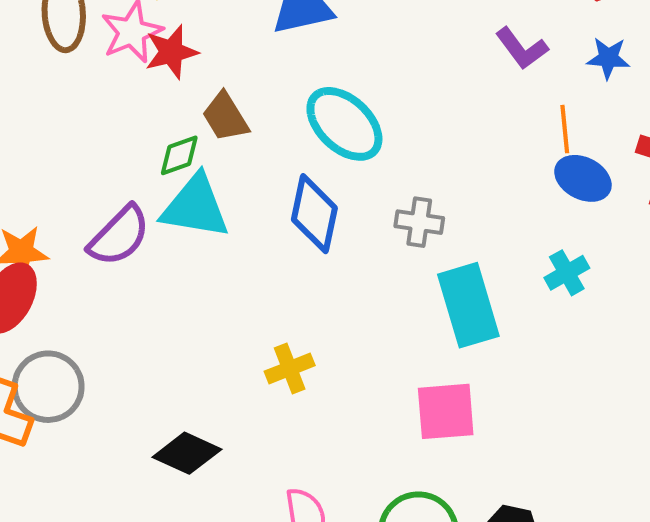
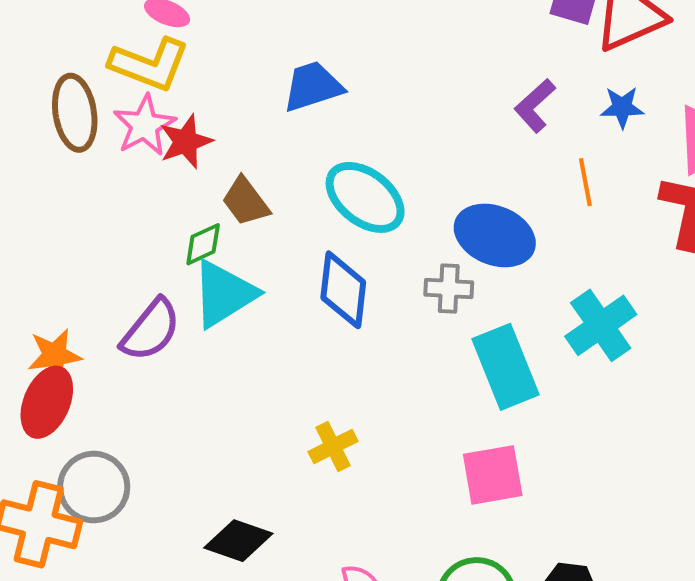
purple L-shape: (522, 48) -> (535, 106), turned 90
blue ellipse: (583, 178) -> (495, 235), moved, size x1.4
cyan triangle: (195, 207) -> (224, 294), turned -36
cyan cross: (567, 273) -> (601, 325), size x1.6

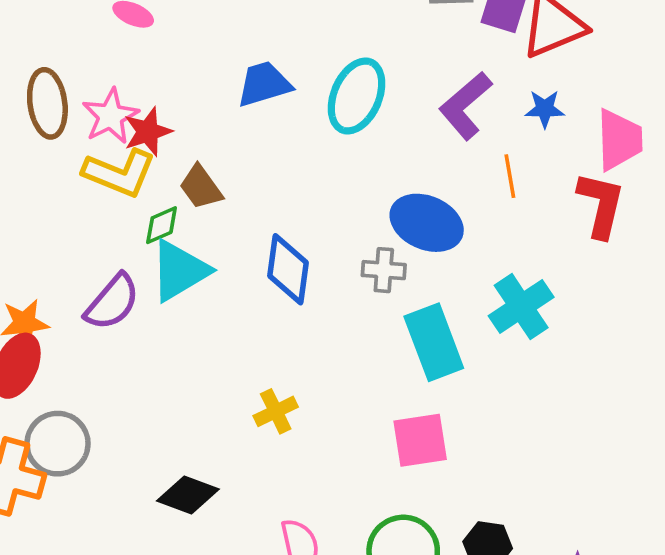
yellow L-shape: (149, 64) -> (119, 173), moved
purple L-shape: (535, 106) -> (465, 106), size x1.4
cyan ellipse: (365, 197) -> (357, 96), moved, turned 74

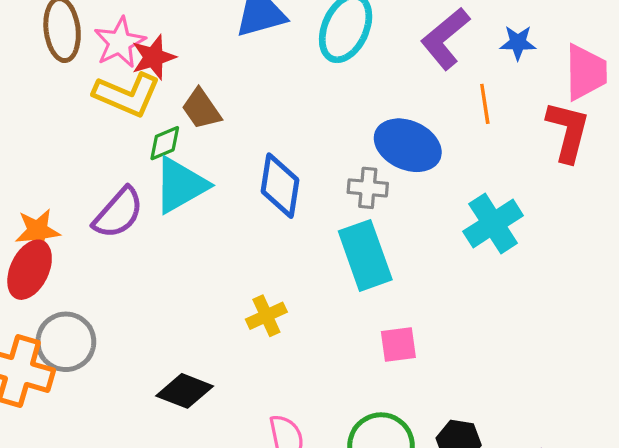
cyan rectangle: (434, 342) -> (365, 255), moved
pink square: (420, 440) -> (398, 344), size x0.7

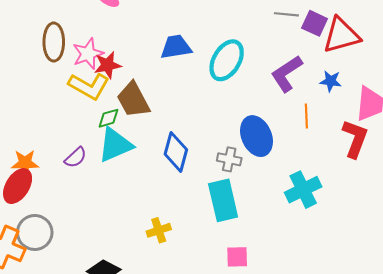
brown trapezoid: (201, 109) -> (133, 100), size x1.4
blue ellipse: (408, 145) -> (256, 136), turned 36
purple semicircle: (118, 213) -> (75, 158), size x0.7

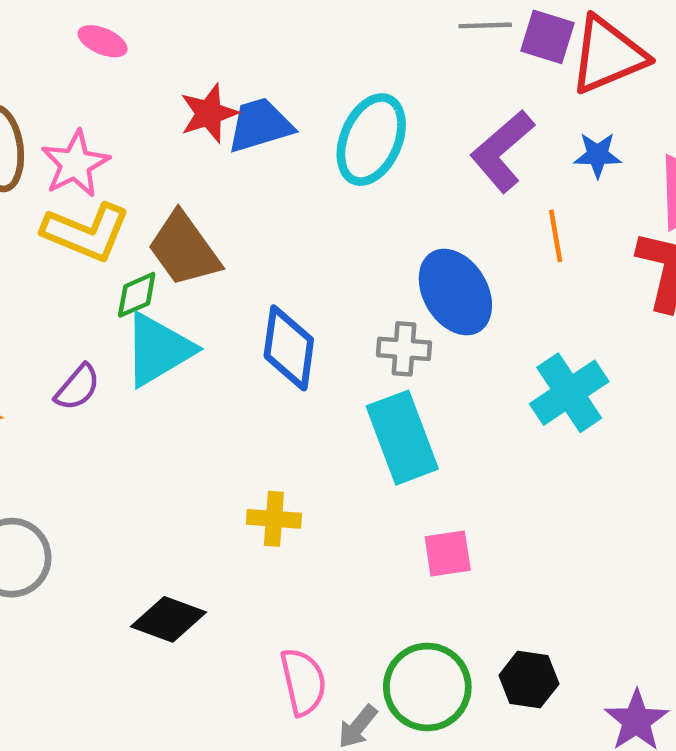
red star: (108, 65) -> (209, 113), moved
yellow cross: (159, 230) -> (274, 519), turned 30

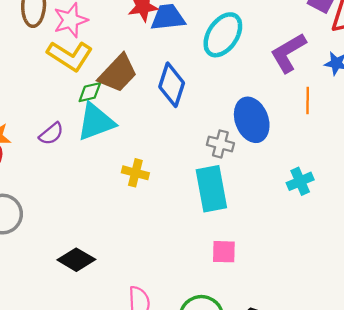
brown trapezoid: (184, 249) -> (118, 73), turned -111
blue diamond: (289, 348) -> (172, 85), moved
cyan cross: (569, 393) -> (300, 181), size x0.7
yellow cross: (274, 519) -> (135, 173), moved

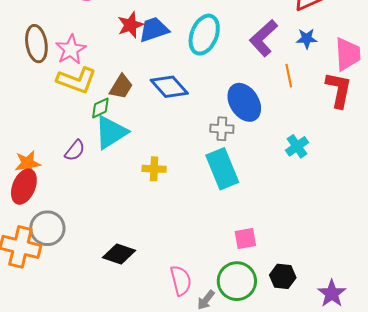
brown trapezoid: (118, 73) -> (121, 87), size x0.7
blue diamond: (172, 85) -> (169, 87), turned -48
pink square: (224, 252) -> (245, 239), moved

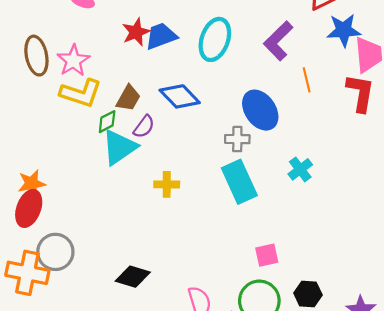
blue star: (307, 39) -> (344, 30), moved, size x1.5
cyan cross: (297, 146) -> (300, 169), moved
purple semicircle: (75, 150) -> (144, 127), moved

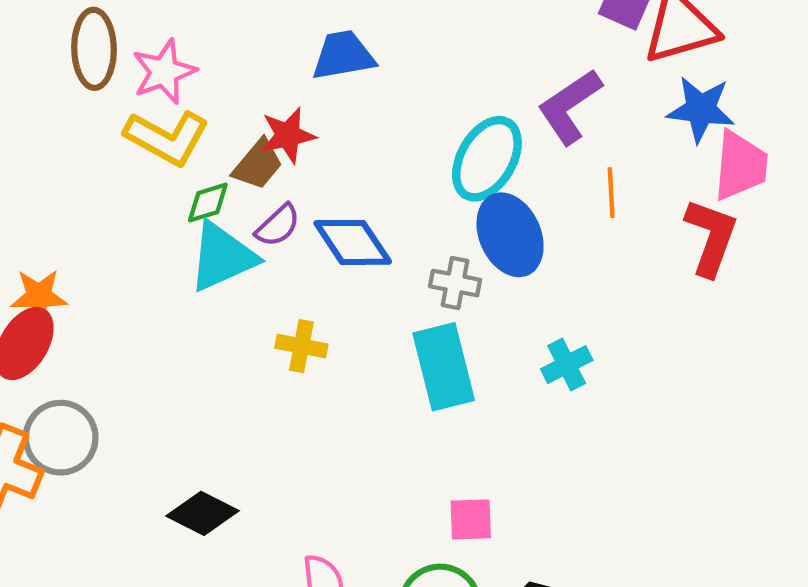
red star: (136, 32) -> (288, 135), moved
cyan ellipse: (215, 39) -> (487, 159), moved
blue diamond: (180, 96) -> (353, 242), moved

